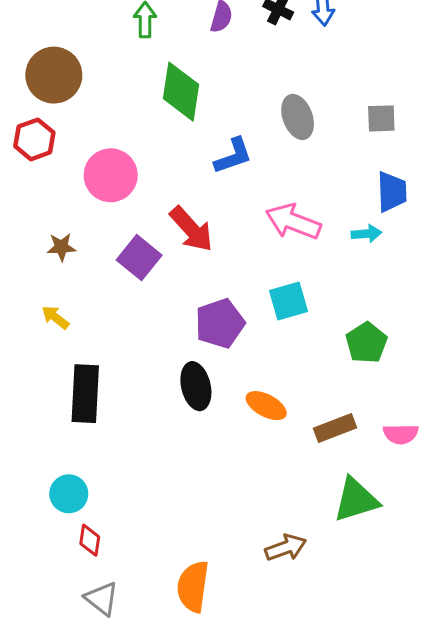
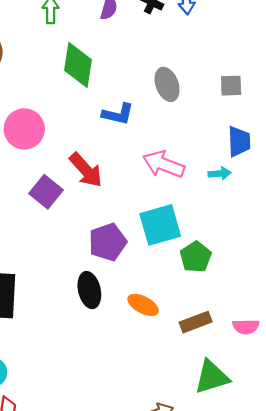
blue L-shape: (233, 156) -> (118, 114), turned 32
cyan square: (289, 301) -> (160, 225), size x1.4
green pentagon: (366, 343) -> (196, 257), moved

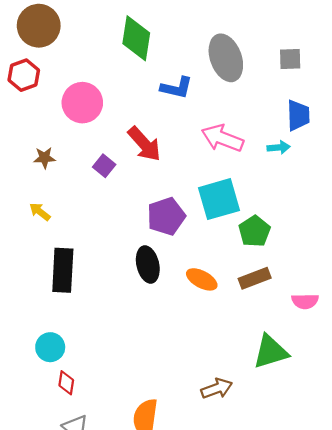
gray ellipse: (167, 84) -> (226, 58), size x1.4
purple square: (46, 192) -> (104, 166), size x0.7
brown rectangle: (196, 322) -> (255, 278), moved

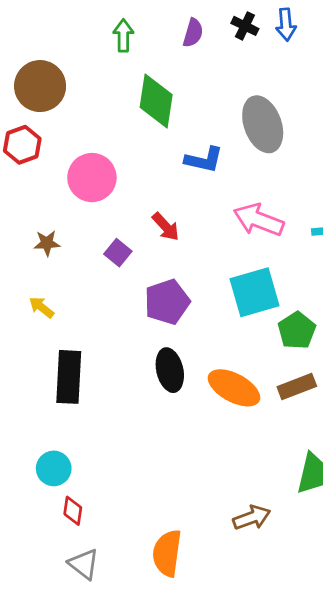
red arrow: (144, 144) -> (166, 227), size x0.7
purple pentagon: (166, 216) -> (167, 302), moved
orange ellipse: (202, 279) -> (234, 388), size x1.4

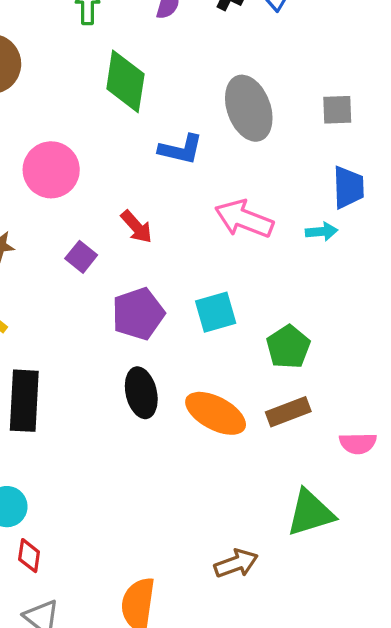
cyan square: (254, 292) -> (216, 312), moved, size x0.7

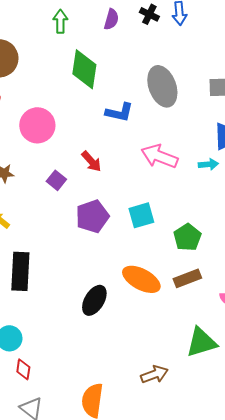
black ellipse: (141, 393) -> (94, 300), moved, turned 44

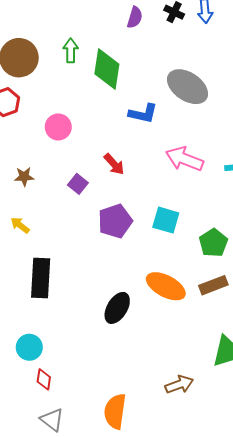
green arrow: (60, 21) -> (71, 50), moved
gray ellipse: (162, 86) -> (188, 87), turned -36
pink circle: (37, 125) -> (58, 127), size x0.7
cyan square: (141, 215) -> (166, 220), turned 32

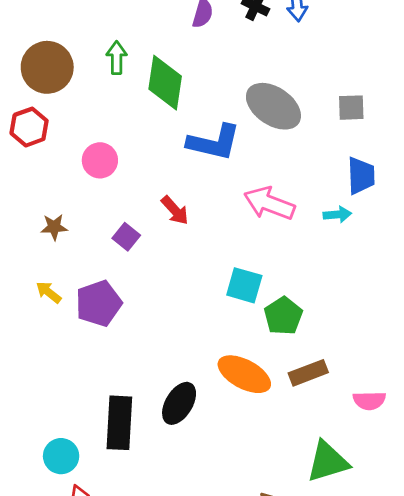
blue L-shape: (143, 114) -> (214, 142), size x1.4
purple pentagon: (115, 221) -> (99, 303), moved
green pentagon: (213, 243) -> (283, 316), moved
black rectangle: (41, 278) -> (119, 423), moved

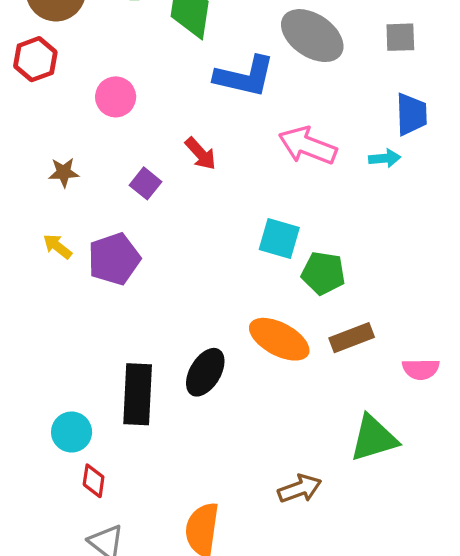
green pentagon: (283, 316) -> (323, 273), turned -30

